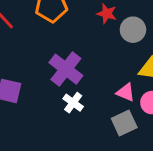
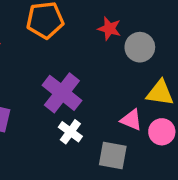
gray square: (124, 123) -> (113, 155), moved, turned 35

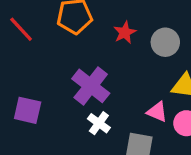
red star: (109, 29) -> (125, 32), moved, turned 30

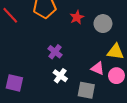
purple cross: (91, 86) -> (55, 52), size x0.6
purple square: (28, 110) -> (14, 83), moved

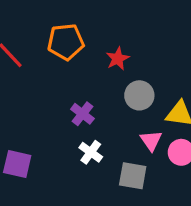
gray circle: (103, 24) -> (139, 95), moved
pink triangle: (98, 68) -> (151, 141), turned 32

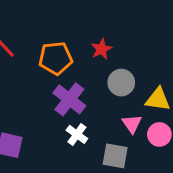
orange pentagon: (66, 42) -> (56, 58), moved
purple cross: (82, 114) -> (69, 99), size x1.5

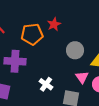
red star: (101, 49) -> (54, 24), moved
purple cross: (69, 99) -> (15, 61), moved, turned -35

